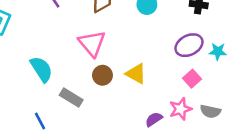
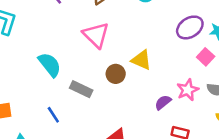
brown circle: (102, 75) -> (116, 74), moved
pink square: (192, 79) -> (206, 57), moved

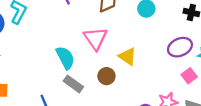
yellow triangle: (141, 60) -> (128, 57), moved
cyan semicircle: (50, 65) -> (65, 58), moved

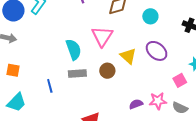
purple ellipse: (180, 47) -> (157, 51), moved, turned 55
gray rectangle: (73, 84) -> (77, 74), turned -48

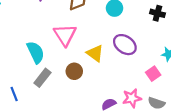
gray rectangle: (77, 74) -> (42, 78), turned -42

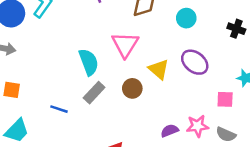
pink square: (153, 74) -> (225, 99), turned 32
blue line: (14, 94) -> (59, 109), turned -56

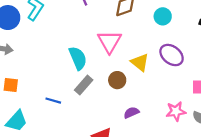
purple semicircle: (170, 131) -> (131, 113), moved

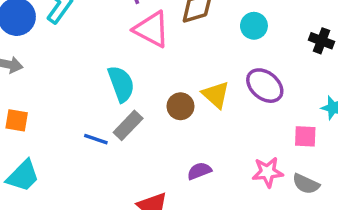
pink triangle: (109, 42) -> (152, 29), moved, turned -35
brown circle: (117, 80) -> (180, 106), moved
blue line: (53, 101) -> (96, 139), moved

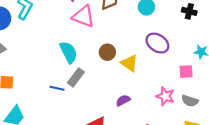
yellow triangle: (216, 95) -> (129, 63), moved
brown circle: (180, 106) -> (107, 52), moved
pink star: (268, 172) -> (165, 96), turned 30

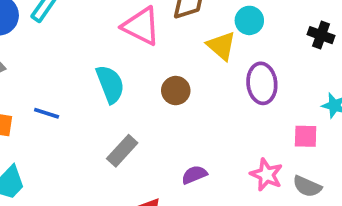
purple ellipse: (157, 43) -> (262, 83), turned 45
yellow triangle: (129, 63) -> (221, 46), moved
gray rectangle: (76, 77) -> (122, 151), moved
blue line: (57, 88) -> (47, 113), moved

